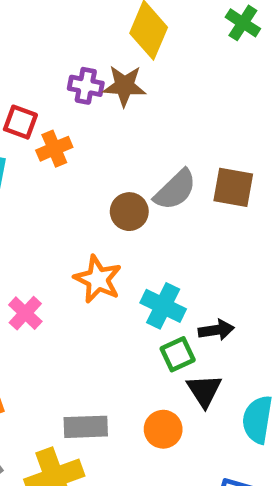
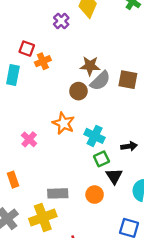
purple cross: (86, 86) -> (61, 21), moved, turned 35
brown star: (124, 86) -> (90, 66), moved
black arrow: (216, 330) -> (129, 146), moved

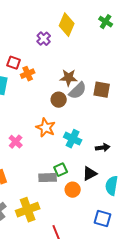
green square: (101, 159) -> (61, 170), moved
black triangle: (114, 176) -> (90, 174), turned 35
gray rectangle: (58, 193) -> (48, 178), moved

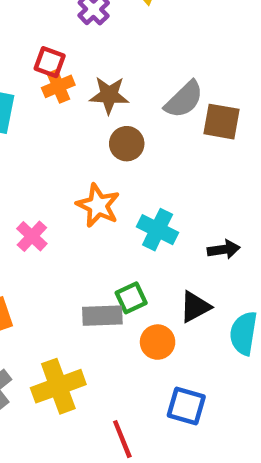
red square: (14, 63) -> (50, 62), moved
brown star: (69, 78) -> (109, 95), moved
gray semicircle: (78, 91) -> (184, 100), moved
blue square: (103, 219) -> (186, 406), moved

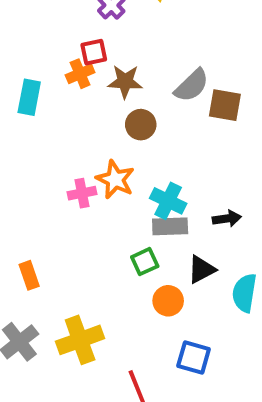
red square: (50, 62) -> (94, 52), moved, turned -32
pink cross: (32, 236) -> (82, 193), moved, turned 36
gray rectangle: (102, 316) -> (170, 226), moved

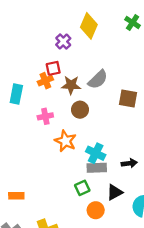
gray semicircle: (192, 85) -> (98, 79), moved
pink cross: (82, 193) -> (45, 116), moved
orange rectangle: (29, 275) -> (16, 196), turned -72

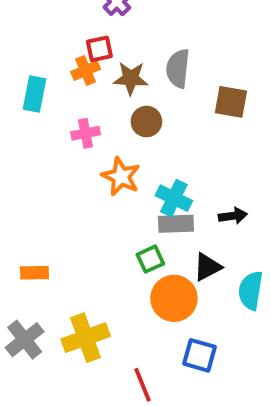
gray semicircle: (98, 79) -> (178, 68), turned 140
orange circle: (96, 210) -> (174, 298), size x1.5

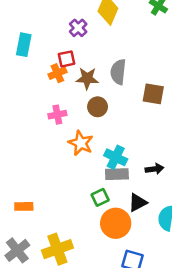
cyan rectangle: (34, 94) -> (24, 45), moved

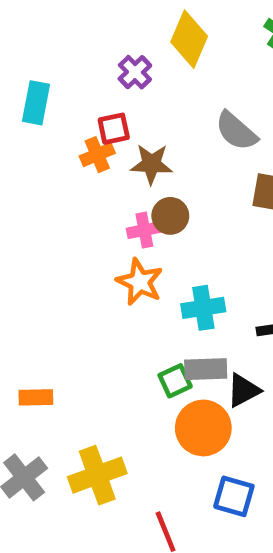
gray semicircle: (118, 72) -> (236, 131), moved, turned -55
pink cross: (57, 115) -> (144, 230), moved
cyan cross: (116, 157) -> (203, 308), turned -35
gray rectangle: (117, 174) -> (206, 369), moved

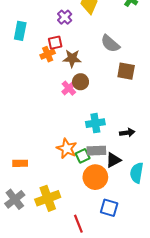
pink cross: (144, 230) -> (69, 88), turned -32
orange star: (140, 282) -> (67, 148), moved

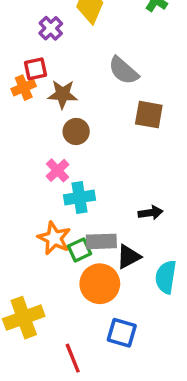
pink cross: (69, 88) -> (58, 170), moved
cyan cross: (95, 123) -> (79, 197), moved

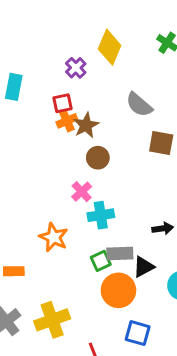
orange cross: (24, 88) -> (67, 121), moved
brown star: (63, 94) -> (86, 125), turned -30
orange star: (54, 238) -> (54, 237), moved

